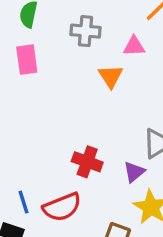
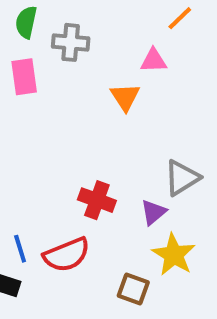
gray cross: (86, 31) -> (71, 42), moved

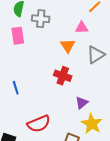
gray triangle: (182, 178) -> (96, 55), moved
red cross: (97, 200) -> (63, 76), moved
blue line: (20, 249) -> (16, 88), moved

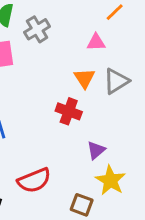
gray cross: (41, 19) -> (37, 29), turned -36
orange triangle: (68, 46) -> (85, 78), moved

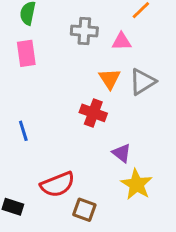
gray cross: (37, 29) -> (84, 31), moved, turned 35
purple triangle: (96, 150) -> (122, 153), turned -42
brown square: (82, 205) -> (84, 210), moved

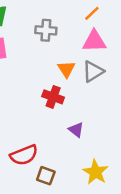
pink triangle: (122, 41) -> (94, 41), moved, size x1.5
yellow star: (136, 184) -> (95, 172), moved

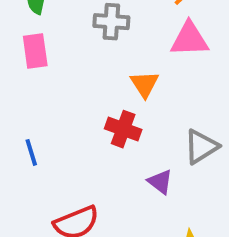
gray triangle: (93, 71) -> (201, 147), moved

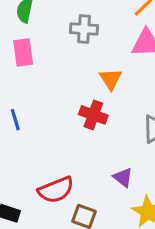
blue line: (31, 152) -> (15, 120), moved
purple triangle: (160, 182) -> (123, 177), moved

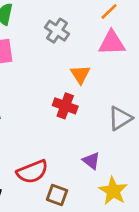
gray cross: (84, 29) -> (57, 31), turned 30

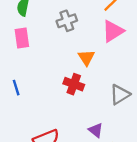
gray cross: (57, 31) -> (67, 21), turned 36
pink triangle: (112, 43) -> (113, 31), turned -30

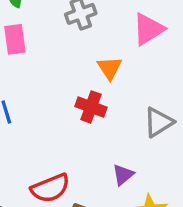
purple triangle: (96, 130) -> (123, 175), turned 42

